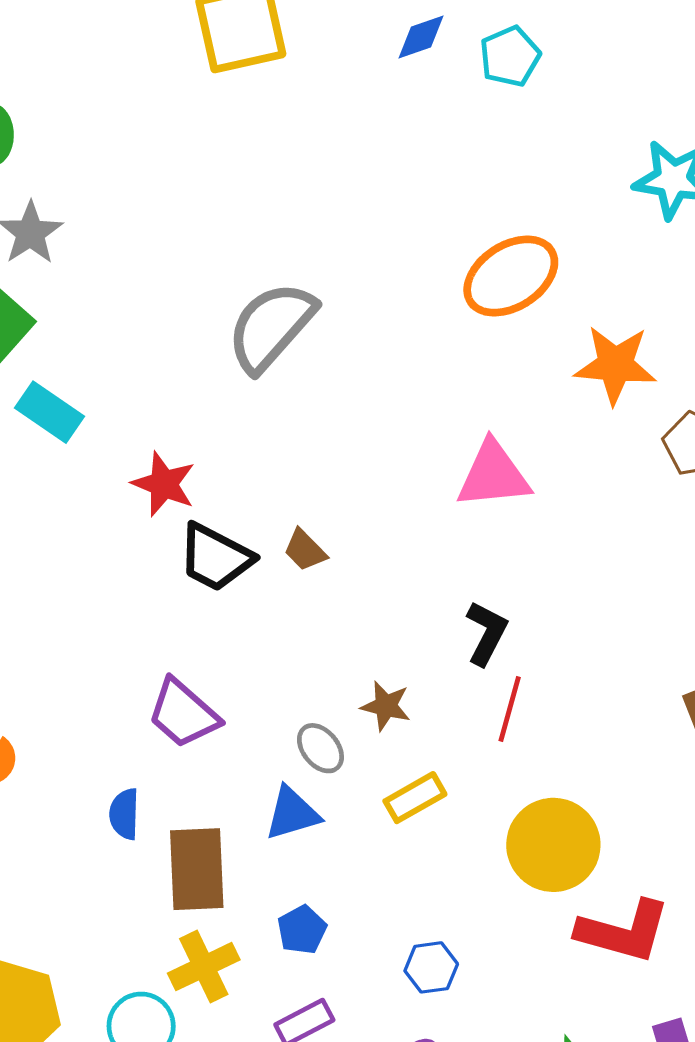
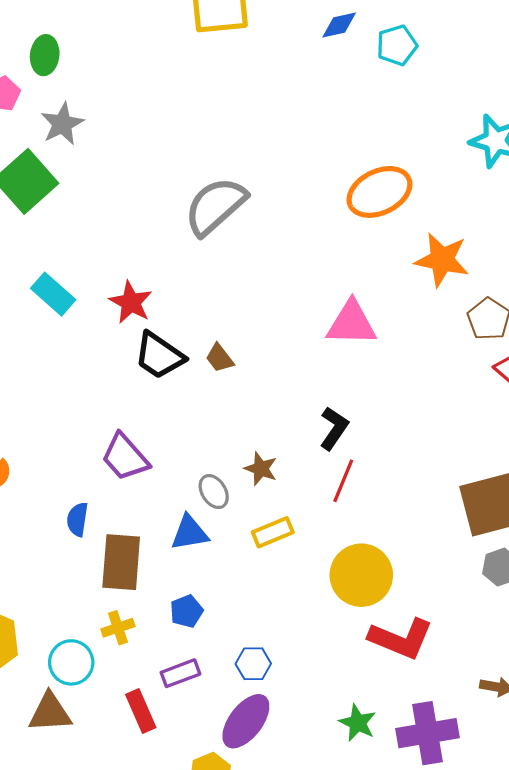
cyan rectangle: (49, 412) -> (53, 294), moved
yellow cross: (204, 967) -> (118, 628), size x0.7
blue hexagon: (431, 967) -> (253, 664), moved

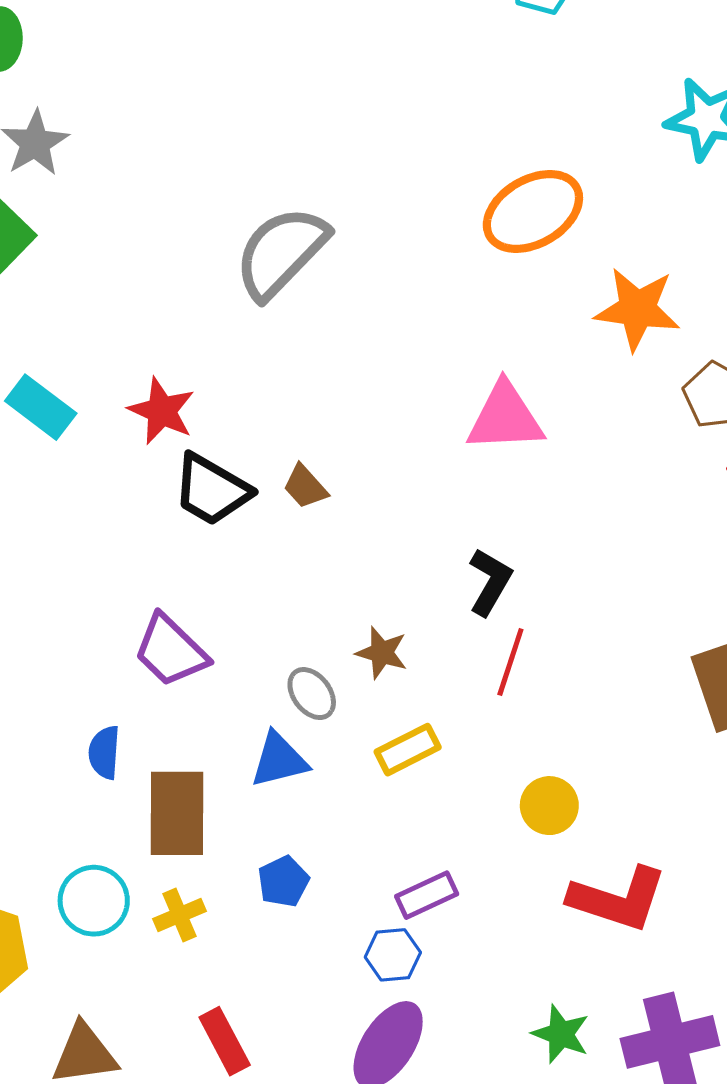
yellow circle: (361, 575) -> (549, 806), size x0.6
cyan circle: (71, 662) -> (94, 901), moved
purple rectangle: (180, 673) -> (427, 895), moved

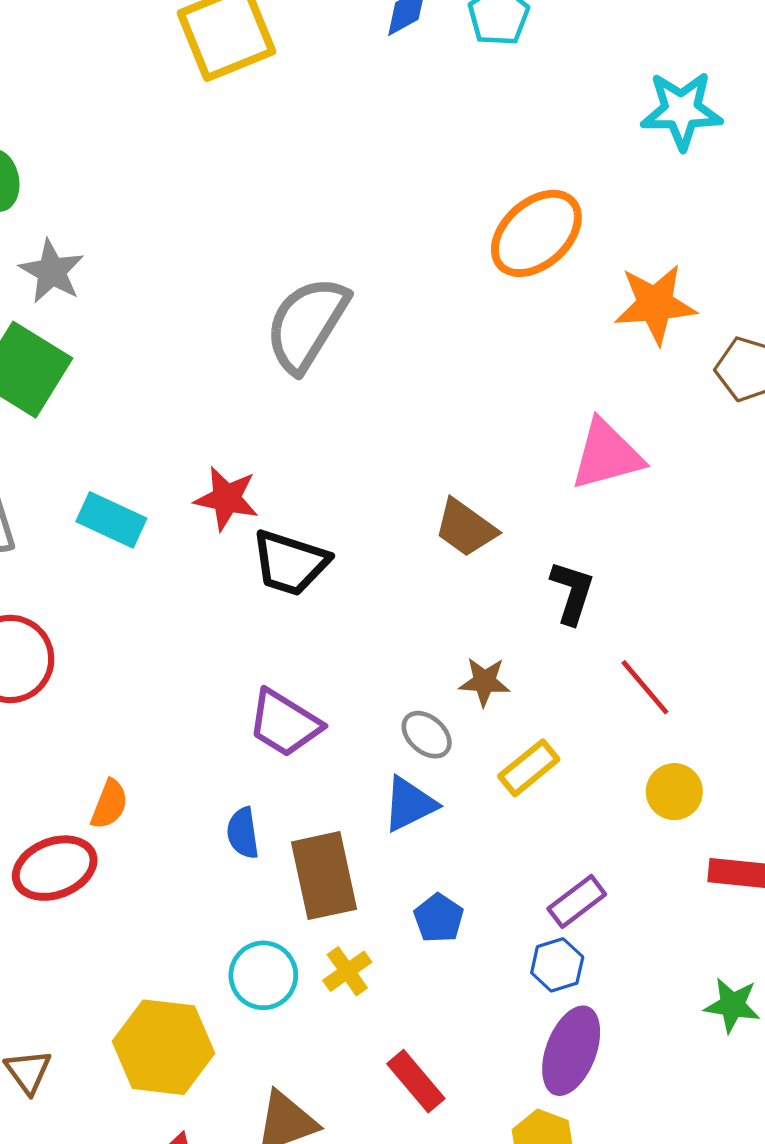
pink triangle: (505, 417) -> (607, 455), moved
brown trapezoid: (305, 487) -> (465, 528), moved, size x1.4
red line: (510, 662) -> (645, 687), moved, turned -46

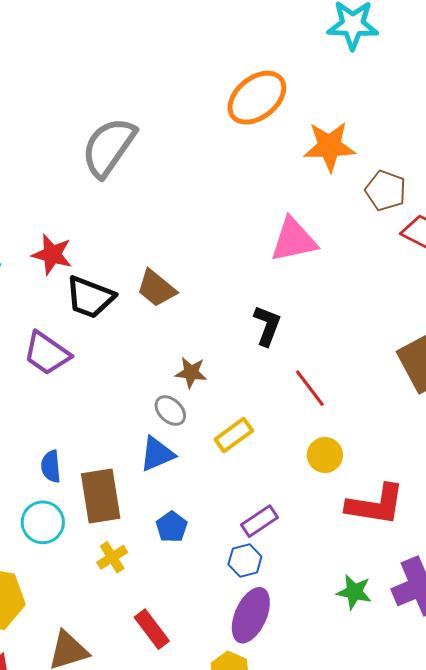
brown trapezoid: (465, 528) -> (156, 288), moved
brown star: (484, 682) -> (191, 373), moved
purple trapezoid: (284, 723) -> (47, 353), moved
cyan circle: (263, 975) -> (43, 522), moved

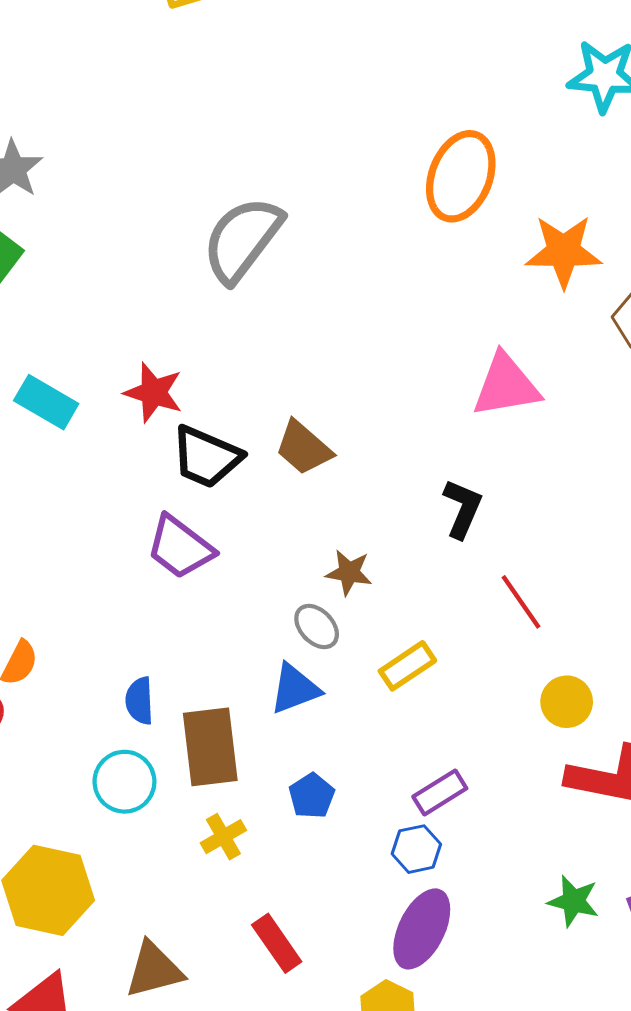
orange ellipse: (257, 98) -> (461, 176), turned -32
purple trapezoid: (47, 353) -> (180, 547), moved
yellow circle: (325, 455) -> (567, 702), moved

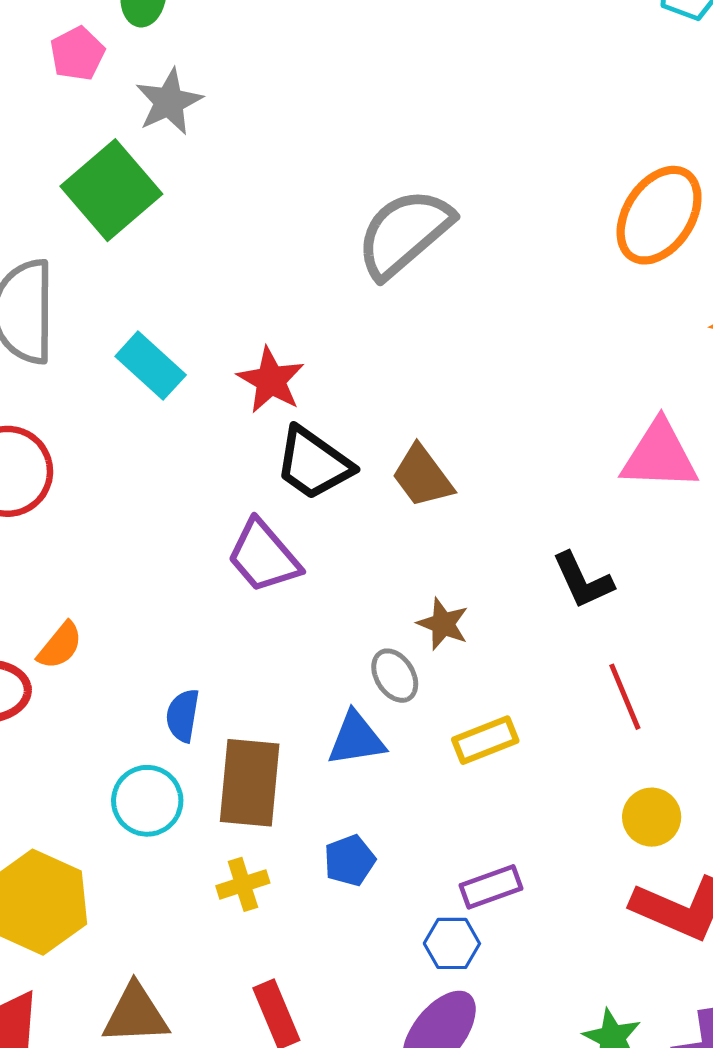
black L-shape: (462, 509) -> (583, 580), turned 120

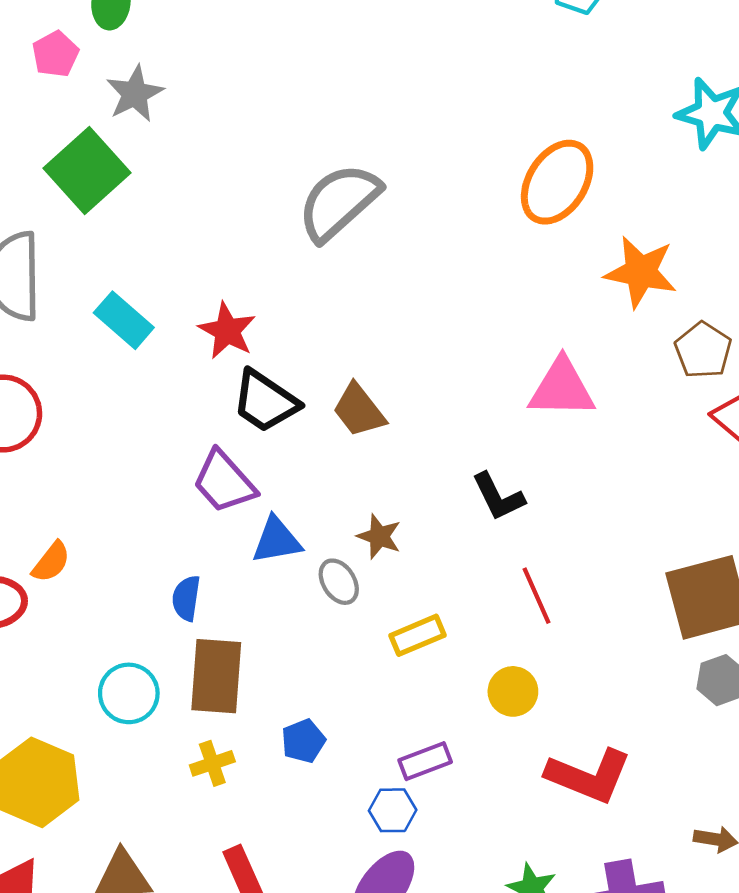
blue semicircle: (183, 715) -> (186, 598), moved
blue triangle: (356, 739) -> (277, 540), moved
yellow circle: (652, 817) -> (513, 691), moved

